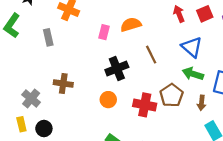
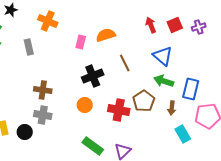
gray cross: (31, 99) -> (43, 115), moved, turned -30

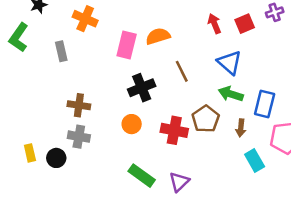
purple cross: (199, 27) -> (275, 12), moved
pink rectangle: (81, 42) -> (127, 45), size x1.5

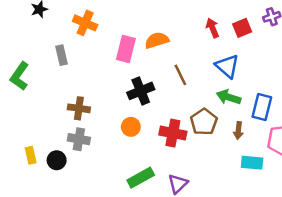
green L-shape: (19, 37) -> (20, 76), moved
cyan rectangle: (255, 160) -> (252, 163), turned -55
green rectangle: (142, 176) -> (141, 178), turned -65

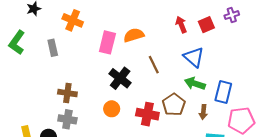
green L-shape: (20, 76) -> (17, 42), moved
black cross: (141, 91) -> (120, 78), turned -30

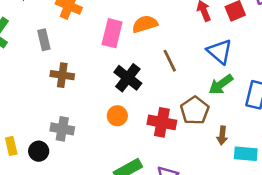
green arrow: (195, 84) -> (221, 84), turned -54
brown cross: (67, 93) -> (62, 75), moved
brown arrow: (203, 112) -> (222, 135), moved

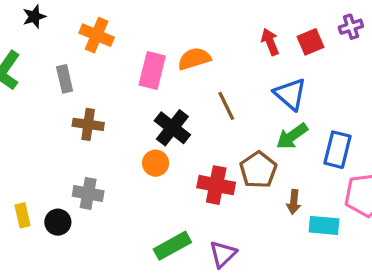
orange circle: (117, 116) -> (156, 163), moved

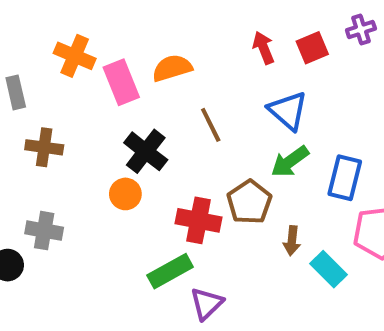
orange cross: (97, 35) -> (75, 56), moved
pink rectangle: (152, 71) -> (121, 82), turned -36
cyan rectangle: (324, 225) -> (328, 269), turned 40
green rectangle: (172, 246) -> (170, 271), moved

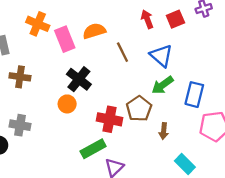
brown line: (211, 125) -> (122, 52), moved
cyan rectangle: (328, 269) -> (185, 164), moved

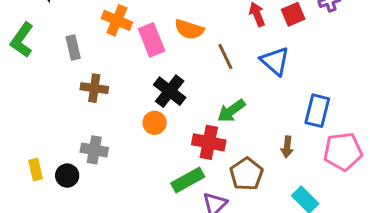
orange semicircle: (94, 31) -> (189, 29), turned -145
green arrow: (162, 85) -> (231, 111), moved
brown pentagon: (139, 109) -> (246, 174), moved
brown arrow: (164, 131) -> (287, 147), moved

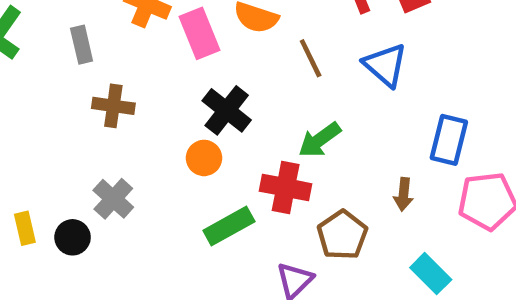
gray cross: (94, 150) -> (113, 199), turned 32
green rectangle: (188, 180) -> (229, 226), moved

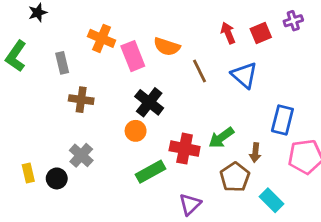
green arrow: (320, 140) -> (221, 138), moved
brown pentagon: (342, 235) -> (235, 177), moved

